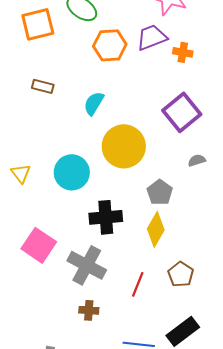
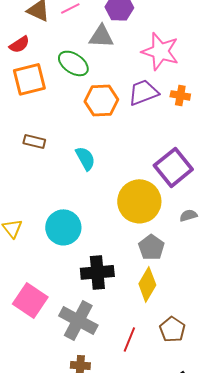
orange cross: (183, 52) -> (180, 95), moved
cyan semicircle: (94, 103) -> (85, 158), turned 120
yellow circle: (124, 146) -> (139, 201), moved

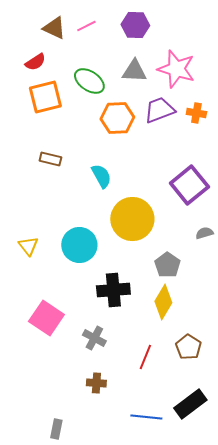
gray triangle: (101, 36) -> (134, 71), moved
yellow circle: (139, 201) -> (132, 219), moved
gray cross: (78, 320) -> (94, 338), size x0.6

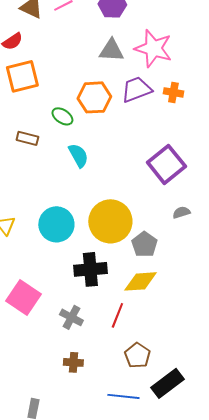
green ellipse: (89, 81) -> (62, 116), moved, size x0.7
yellow circle: (132, 219) -> (110, 221), moved
yellow diamond: (163, 302) -> (140, 281), turned 56
brown pentagon: (188, 347) -> (137, 355), moved
red line: (145, 357) -> (117, 315), moved

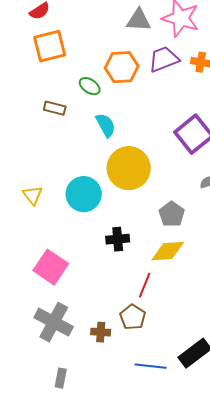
yellow circle: (110, 221) -> (129, 168), moved
black cross: (90, 269) -> (118, 239), size x0.7
gray cross: (71, 317) -> (54, 322), moved, size x1.6
brown pentagon: (137, 355) -> (133, 317), moved

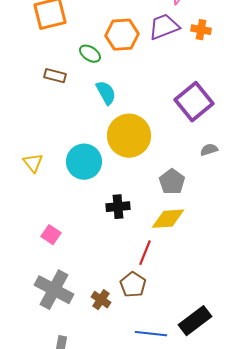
pink square: (51, 267) -> (51, 235), size x0.6
brown cross: (101, 332) -> (101, 300), turned 30

